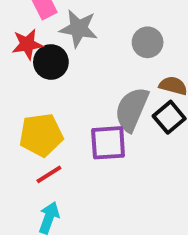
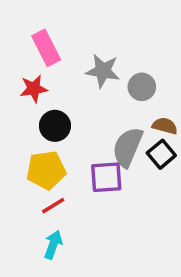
gray star: (79, 28) -> (103, 71), moved
black circle: (51, 62) -> (55, 126), moved

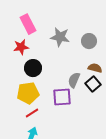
gray circle: (142, 87) -> (89, 41), moved
gray semicircle: (128, 147) -> (74, 80), size x0.7

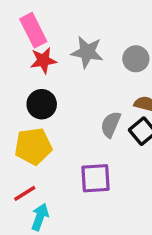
red star: (21, 47) -> (43, 60), moved
purple square: (62, 97) -> (95, 178), moved
red line: (32, 113) -> (25, 193), moved

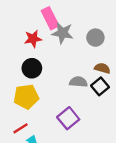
pink rectangle: (33, 30) -> (50, 18), moved
gray semicircle: (111, 124) -> (78, 82), turned 72
purple square: (95, 178) -> (68, 118), turned -35

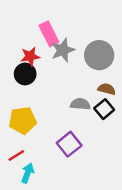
gray star: (63, 33) -> (63, 50), turned -30
gray circle: (95, 38) -> (99, 55), size x1.5
black circle: (32, 68) -> (25, 74), moved

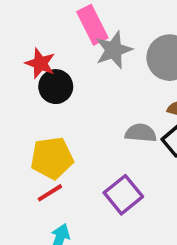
red star: (30, 56) -> (40, 63), moved, turned 30
red line: (16, 156) -> (50, 193), moved

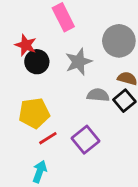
gray star: (114, 50) -> (79, 62), moved
red line: (50, 193) -> (48, 138), moved

